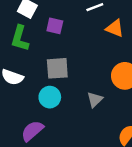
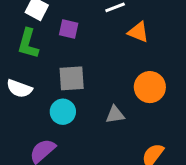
gray triangle: (95, 100) -> (115, 115), turned 36

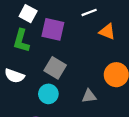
purple square: (69, 29) -> (53, 29), size x1.5
gray square: (72, 78) -> (55, 68), turned 35

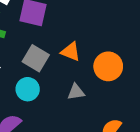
orange triangle: (107, 32) -> (71, 52), moved

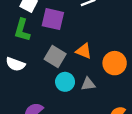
cyan circle: (28, 89) -> (65, 82), moved

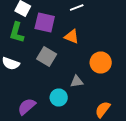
orange triangle: (84, 51) -> (72, 36), moved
cyan circle: (65, 82) -> (59, 98), moved

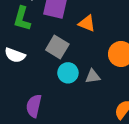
cyan circle: (59, 98) -> (68, 73), moved
purple semicircle: (27, 106) -> (34, 106), turned -36

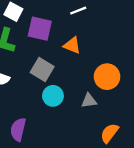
gray triangle: (93, 76) -> (89, 101), moved

